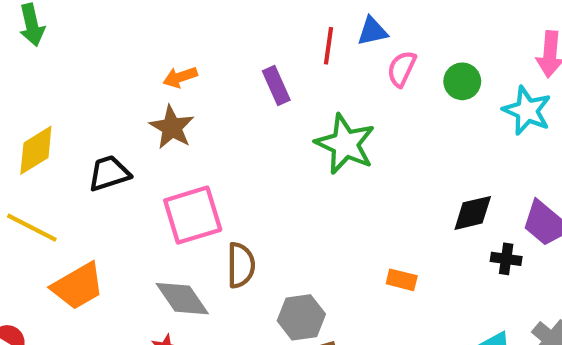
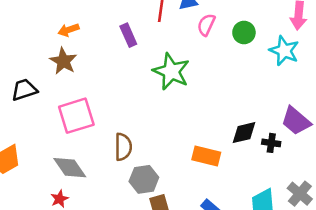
black diamond: (473, 213) -> (244, 133), moved
brown semicircle: (241, 265) -> (123, 147), moved
orange rectangle: (402, 280) -> (206, 156), size x1.5

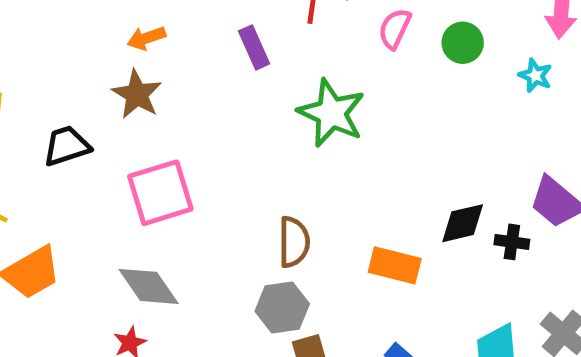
cyan star: (284, 51) -> (535, 76), size x0.6
brown semicircle: (123, 147) -> (294, 242), moved

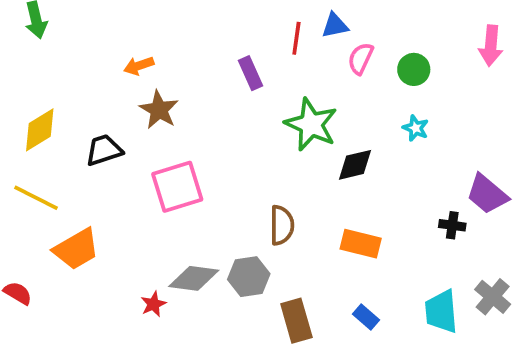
orange arrow: (146, 38) -> (139, 66), moved
cyan star: (535, 76) -> (416, 128), moved
black diamond: (463, 223) -> (355, 165), moved
gray diamond: (149, 286) -> (194, 278), moved, turned -48
gray hexagon: (282, 308) -> (249, 277), moved

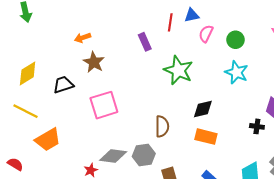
cyan star: (416, 128) -> (237, 72), size x1.6
black diamond: (355, 165) -> (203, 109), moved

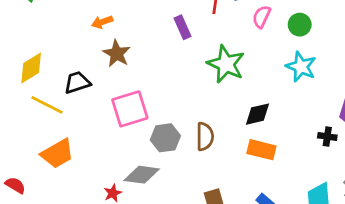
yellow line: (25, 111) -> (47, 105), moved
gray hexagon: (144, 155) -> (165, 138), moved

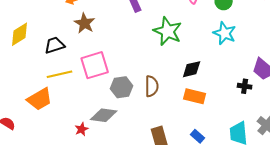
yellow line: (47, 105) -> (60, 74), moved, turned -40

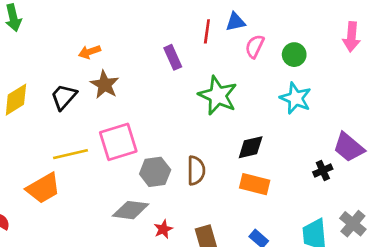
black trapezoid: (55, 45) -> (64, 97), moved, turned -30
black cross: (245, 86) -> (323, 171), turned -32
red star: (82, 129) -> (163, 229), moved

